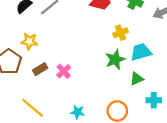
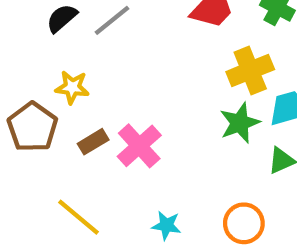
yellow cross: (121, 33) -> (250, 71), size x1.5
pink cross: (64, 71) -> (139, 146), size x1.5

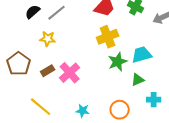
yellow cross: (250, 71) -> (108, 37), moved
yellow star: (72, 87) -> (48, 39), moved

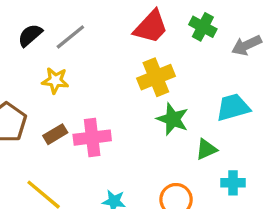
cyan trapezoid: (142, 55) -> (233, 107), moved
green star: (118, 62) -> (173, 119), turned -30
pink cross: (70, 73) -> (92, 138), turned 35

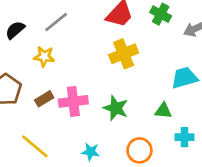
black semicircle: (30, 35) -> (15, 30), moved
green star: (173, 119) -> (116, 108), moved
green triangle: (206, 149) -> (163, 111), turned 30

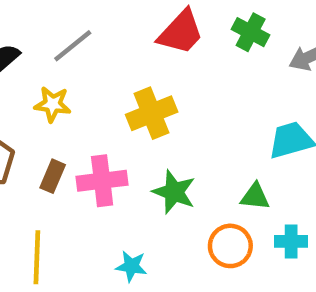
yellow cross: (124, 54) -> (152, 113), moved
brown rectangle: (44, 99) -> (53, 176), turned -36
yellow line: (35, 146) -> (37, 257), turned 52
orange circle: (139, 150) -> (230, 246), moved

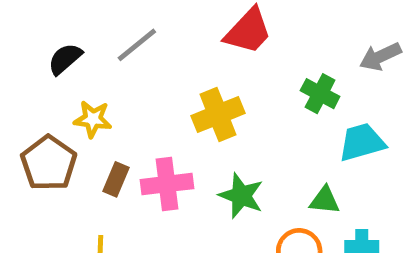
green cross: (251, 32) -> (320, 94), moved
yellow star: (53, 104) -> (93, 119), moved

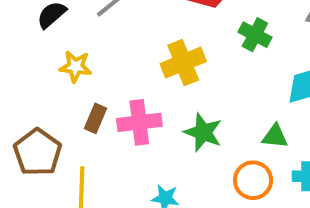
green cross: (320, 94) -> (255, 35), moved
brown pentagon: (49, 163) -> (38, 152), moved

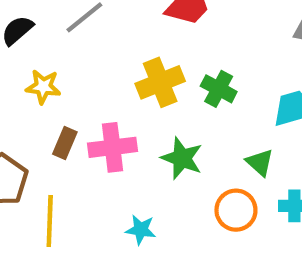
green cross: (255, 35) -> (219, 89), moved
green triangle: (275, 136) -> (260, 162), turned 36

